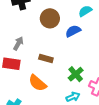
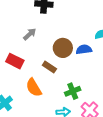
brown circle: (50, 18) -> (63, 48), moved
gray arrow: (18, 43) -> (30, 34), moved

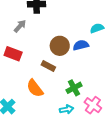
gray arrow: (30, 34) -> (20, 26), moved
red rectangle: (15, 61) -> (13, 54), moved

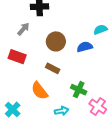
brown circle: (60, 46) -> (56, 41), moved
green cross: (74, 88) -> (79, 90), turned -35
cyan arrow: (67, 109) -> (62, 111), moved

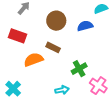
green cross: (79, 90) -> (79, 69), turned 35
orange semicircle: (40, 91) -> (33, 60), moved, turned 108

